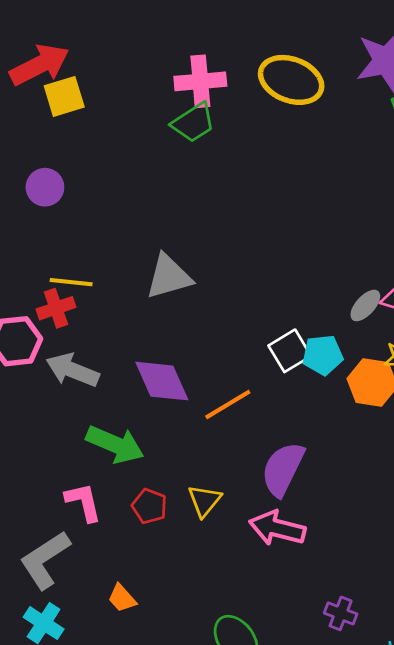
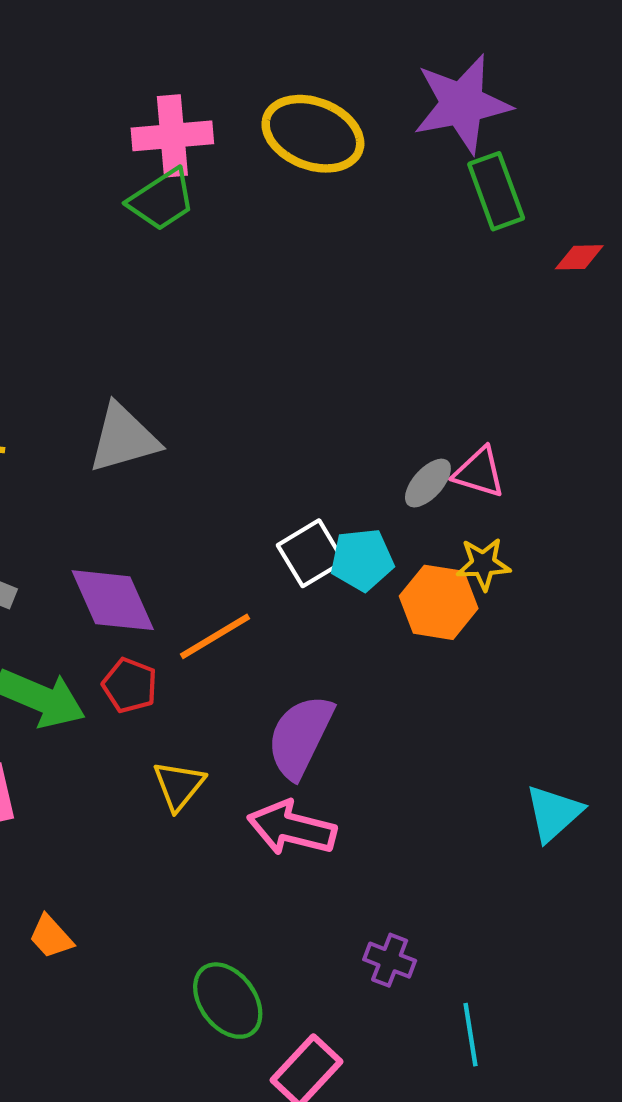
red pentagon: (149, 506) -> (130, 685), moved

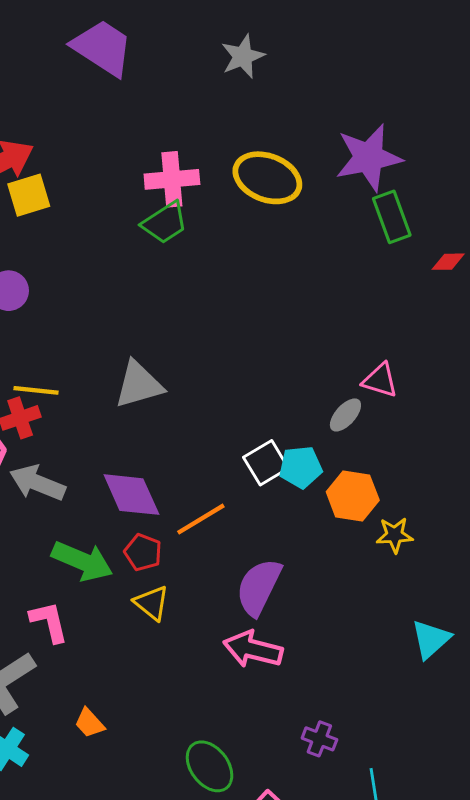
pink triangle: (479, 472) -> (380, 380), moved
yellow star: (483, 564) -> (395, 535), moved
yellow triangle: (179, 785) -> (152, 603), moved, turned -30

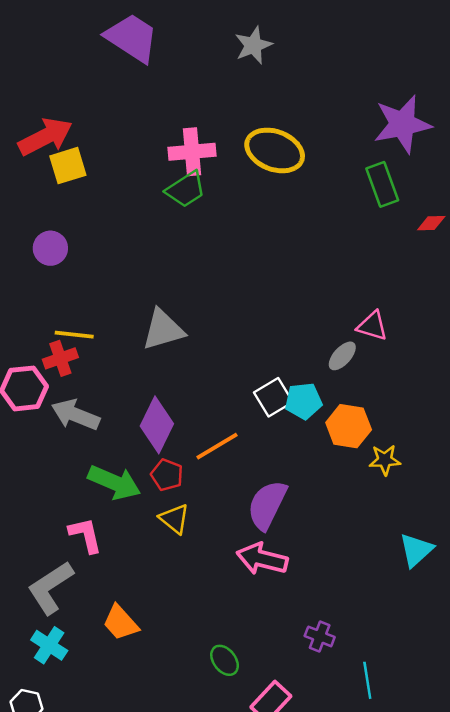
purple star: (369, 158) -> (402, 124), moved
purple diamond: (131, 495) -> (157, 425), turned 50
orange trapezoid: (90, 723) -> (121, 623), size x1.4
green ellipse: (210, 766) -> (225, 660), size x0.7

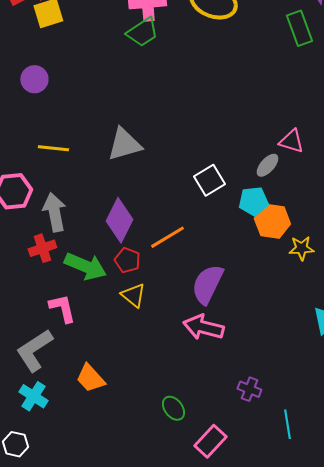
red cross: (60, 358) -> (42, 248), moved
white square: (273, 397) -> (209, 180), moved
cyan pentagon: (303, 401) -> (253, 201), moved
gray arrow: (75, 415) -> (54, 212), turned 57

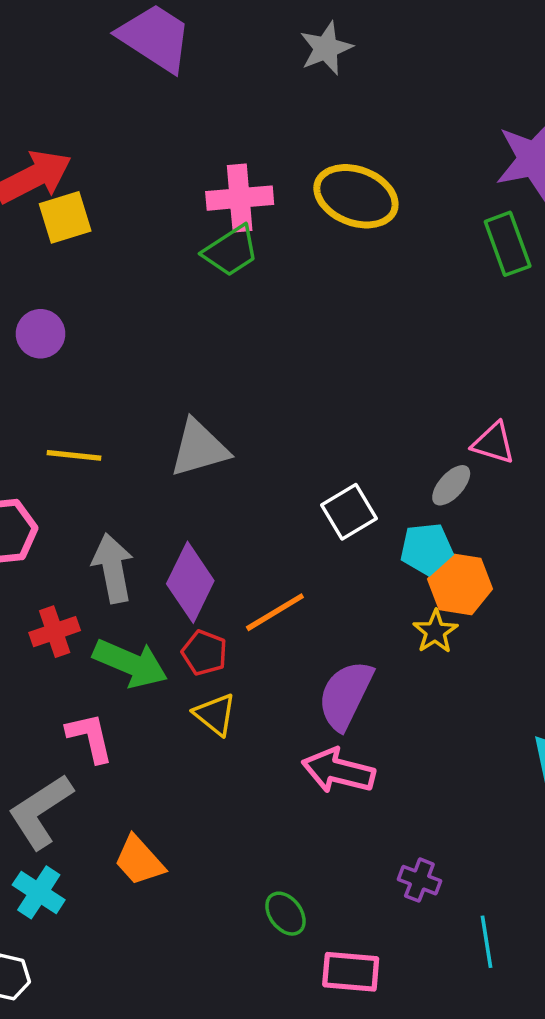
gray arrow: (54, 212) -> (113, 568), moved
yellow star: (301, 248) -> (435, 632), moved, turned -30
pink rectangle: (210, 441) -> (351, 972), turned 52

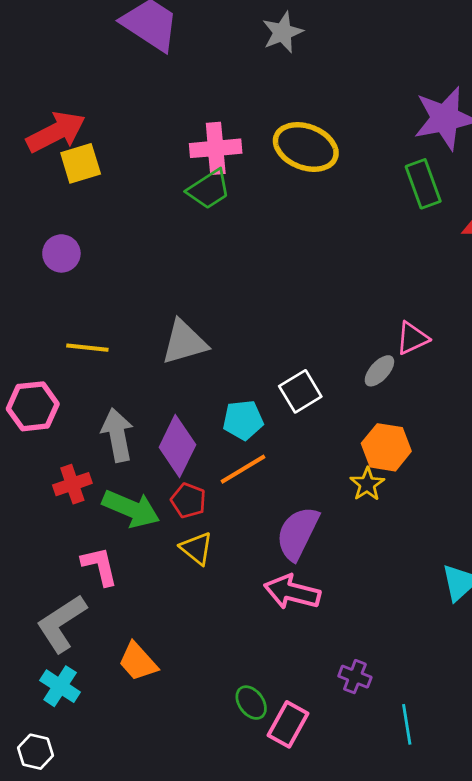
pink triangle: (493, 443) -> (412, 338), turned -42
cyan pentagon: (426, 549) -> (243, 420), moved
pink rectangle: (351, 972) -> (288, 724), moved, turned -66

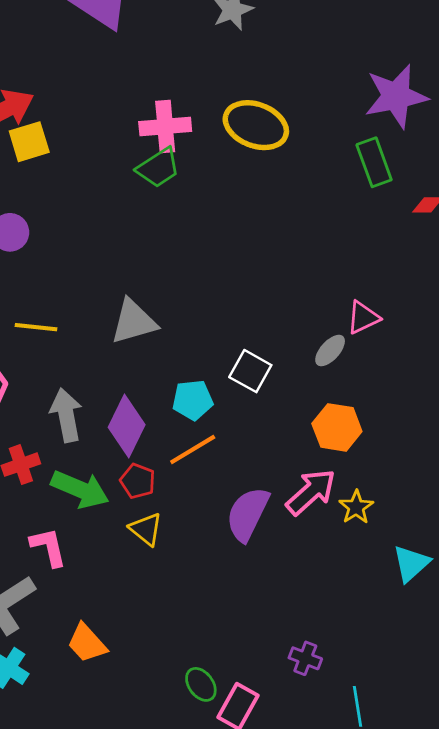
white square: (300, 391) -> (250, 371), turned -30
yellow star: (367, 484) -> (356, 507), moved
pink arrow: (292, 592) -> (311, 492), moved, turned 124

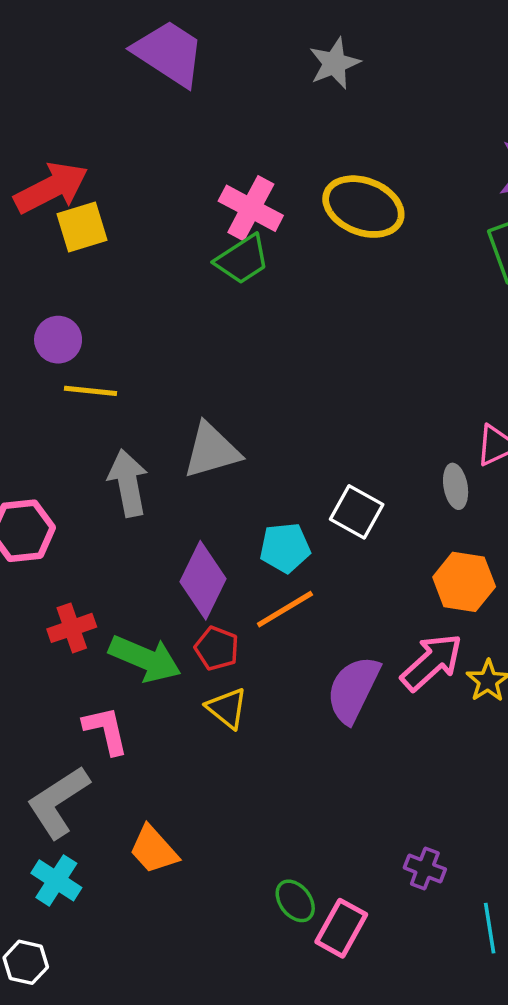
pink cross: (165, 127) -> (251, 208), turned 33
yellow line: (36, 327) -> (90, 391), moved
gray ellipse: (330, 350) -> (456, 486), turned -52
gray arrow: (66, 415) -> (128, 483), moved

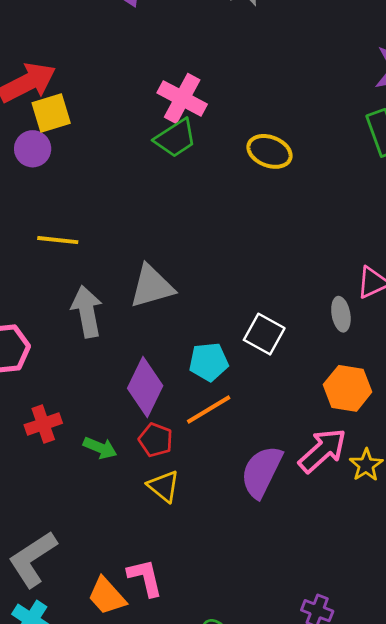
yellow ellipse: (363, 207) -> (269, 151), moved, size x0.7
purple circle: (58, 340) -> (33, 149), moved
green arrow: (145, 659) -> (100, 448), size x0.6
pink L-shape: (106, 730) -> (145, 578), moved

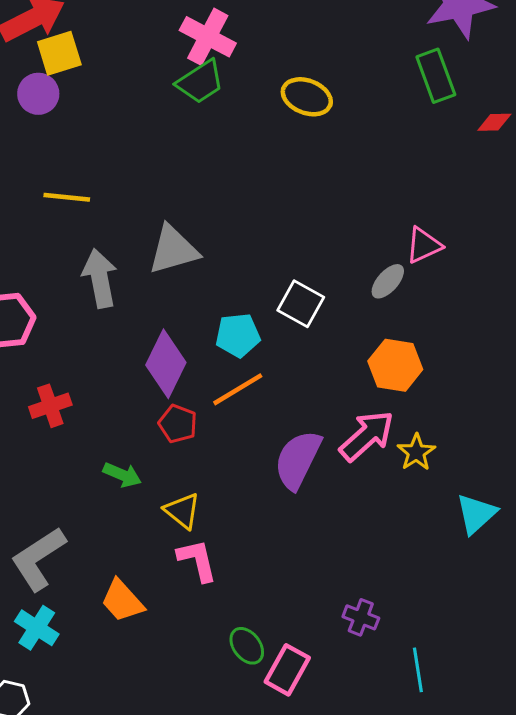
gray ellipse: (341, 314) -> (388, 281), turned 52
green arrow: (100, 448) -> (122, 475), moved
yellow triangle: (164, 486) -> (182, 511), moved
pink L-shape: (145, 578) -> (197, 560), moved

